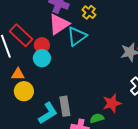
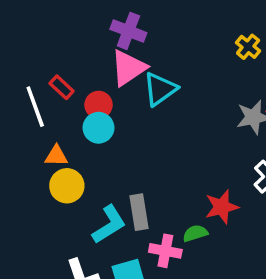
yellow cross: (89, 12) -> (248, 47), moved
red rectangle: (21, 35) -> (62, 87), size x0.6

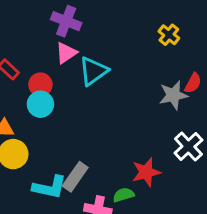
pink triangle: (128, 68) -> (66, 53), size x0.7
gray rectangle: (139, 212) -> (75, 177), turned 44
cyan L-shape: (109, 224) -> (49, 187), turned 44

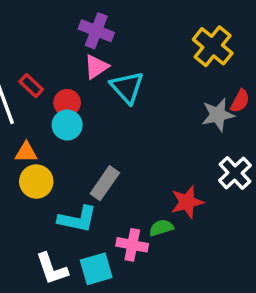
yellow cross: (169, 35) -> (213, 46), size x1.6
cyan triangle: (93, 71) -> (127, 87), turned -36
gray rectangle: (75, 177) -> (105, 183), moved

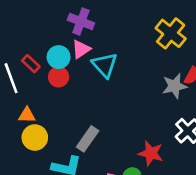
cyan circle: (67, 125) -> (59, 57), moved
red star: (187, 202) -> (151, 153), turned 30

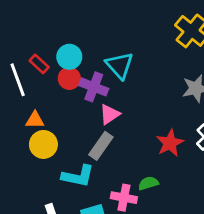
purple cross: (81, 21) -> (94, 87), moved
pink triangle: (81, 49) -> (110, 114), moved
red star: (151, 153) -> (170, 143), moved, turned 30

